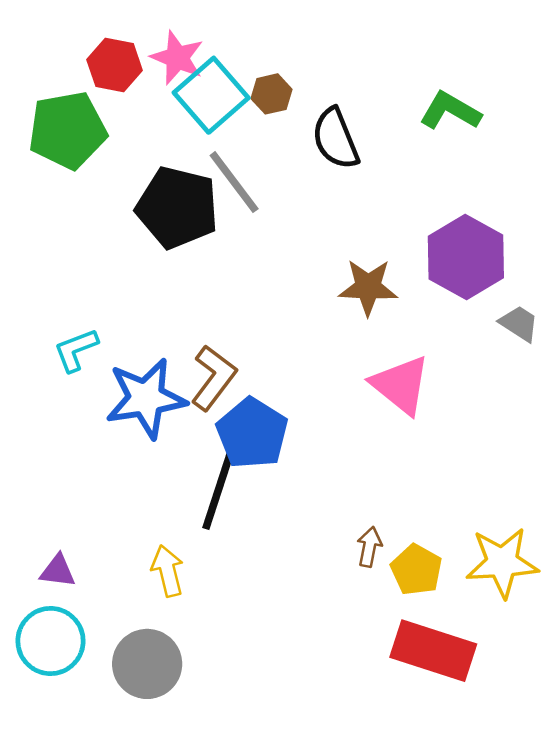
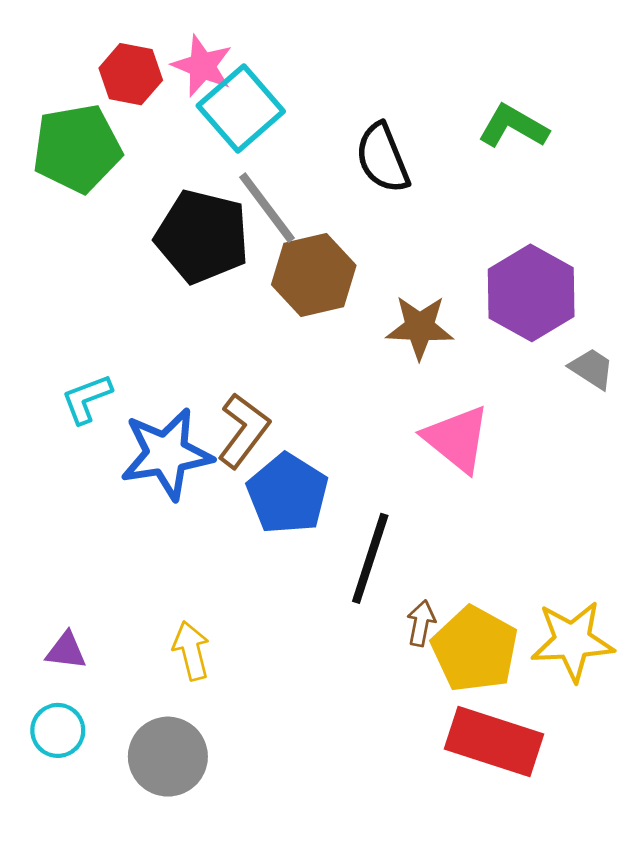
brown hexagon: (272, 94) -> (314, 275), moved, size x1.8
black line: (218, 490) -> (370, 558), moved
yellow pentagon: (416, 570) -> (475, 649), size x1.5
cyan circle: (51, 641) -> (58, 730), size x0.7

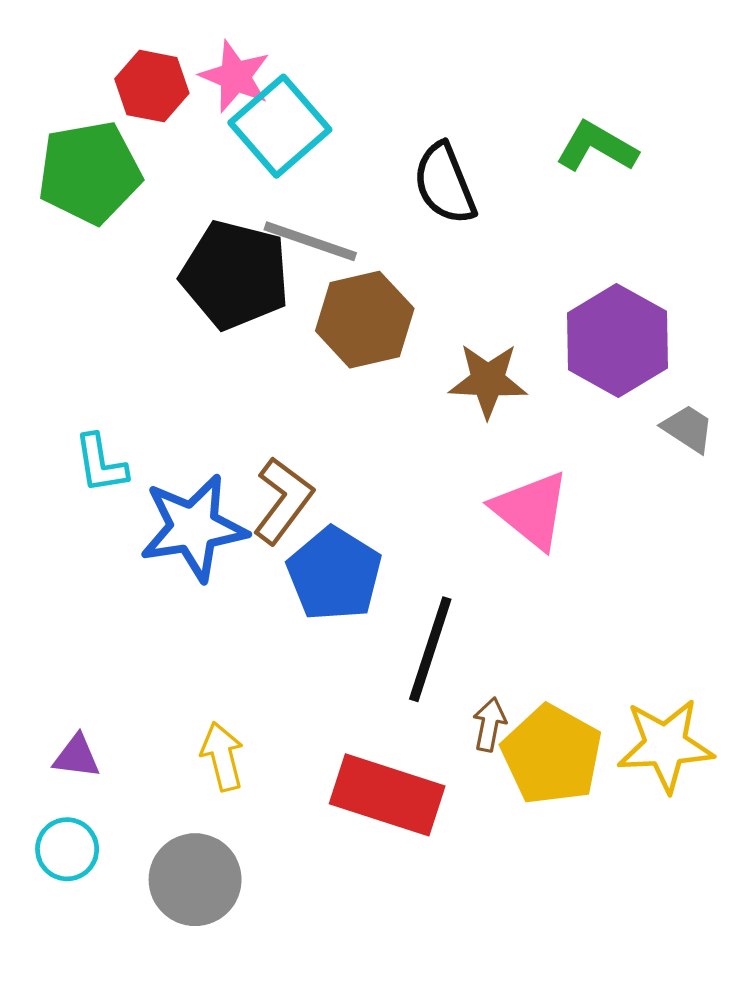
gray line: (267, 208) -> (310, 241), turned -34
cyan L-shape: (87, 399) -> (101, 464), turned -78
red rectangle: (494, 741) -> (387, 795), moved

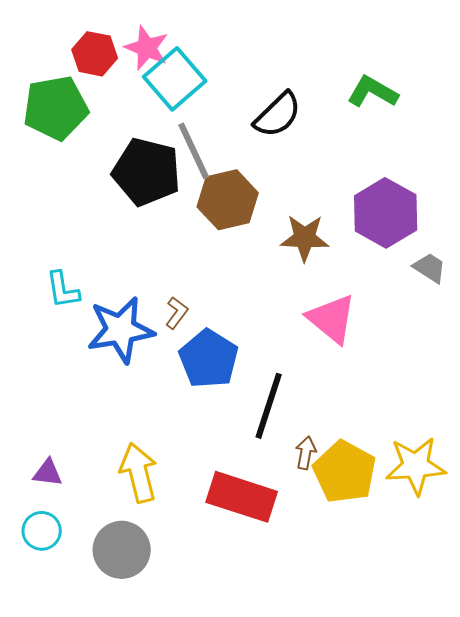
black semicircle: (445, 184) -> (278, 115), turned -112
gray line: (310, 241) -> (194, 151), turned 46
brown L-shape: (283, 500) -> (177, 313), size x0.6
yellow arrow: (222, 756) -> (139, 473), size x1.4

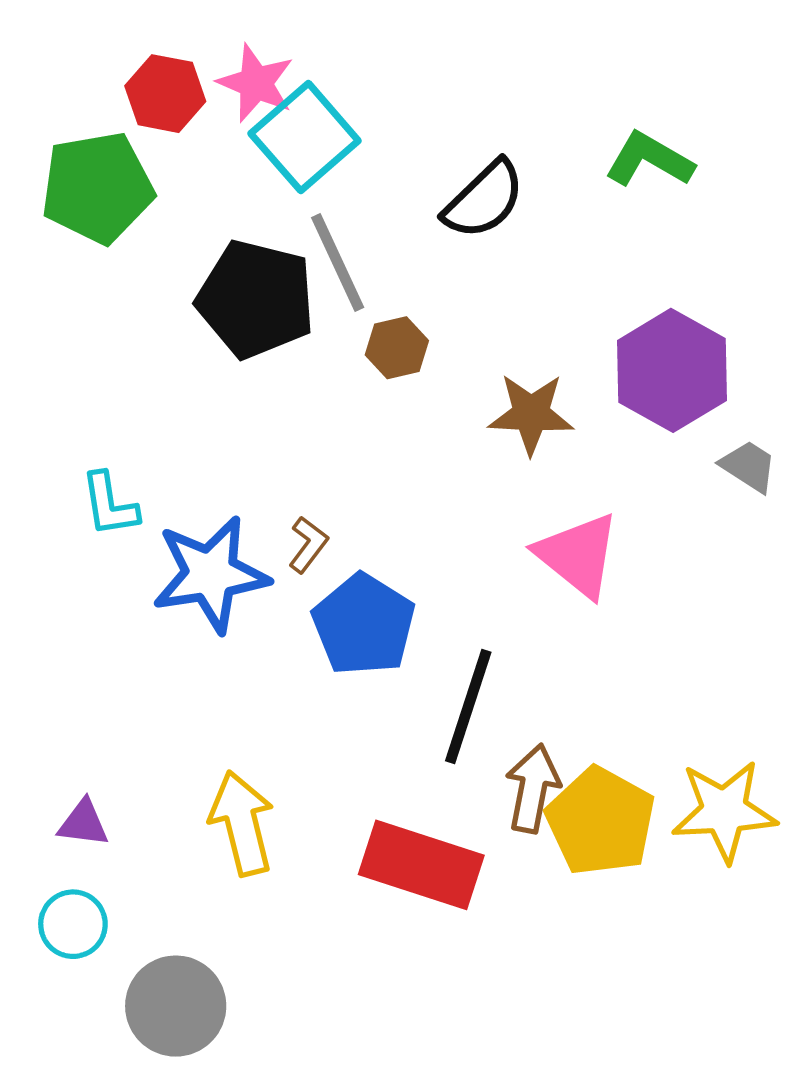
brown hexagon: (228, 200) -> (397, 348), size x0.6
brown arrow: (306, 453) -> (533, 788), size x1.5
gray circle: (122, 550) -> (176, 1006), moved

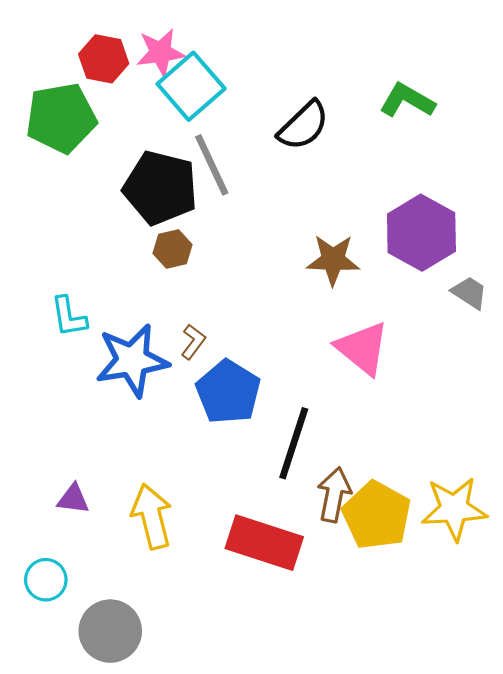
pink star: (256, 83) -> (160, 52), turned -30
brown hexagon: (397, 348) -> (172, 249), moved
purple triangle: (83, 823) -> (73, 499), moved

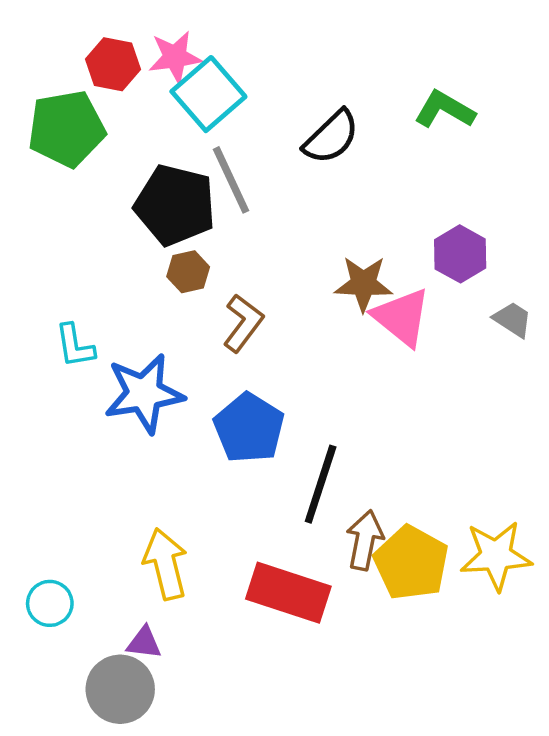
purple hexagon: (421, 233) -> (460, 254), size x0.7
brown L-shape: (193, 342) -> (243, 323), moved, size x1.5
pink triangle: (362, 348) -> (402, 317), moved
purple triangle: (73, 499) -> (144, 643), moved
cyan circle: (46, 580) -> (50, 603), moved

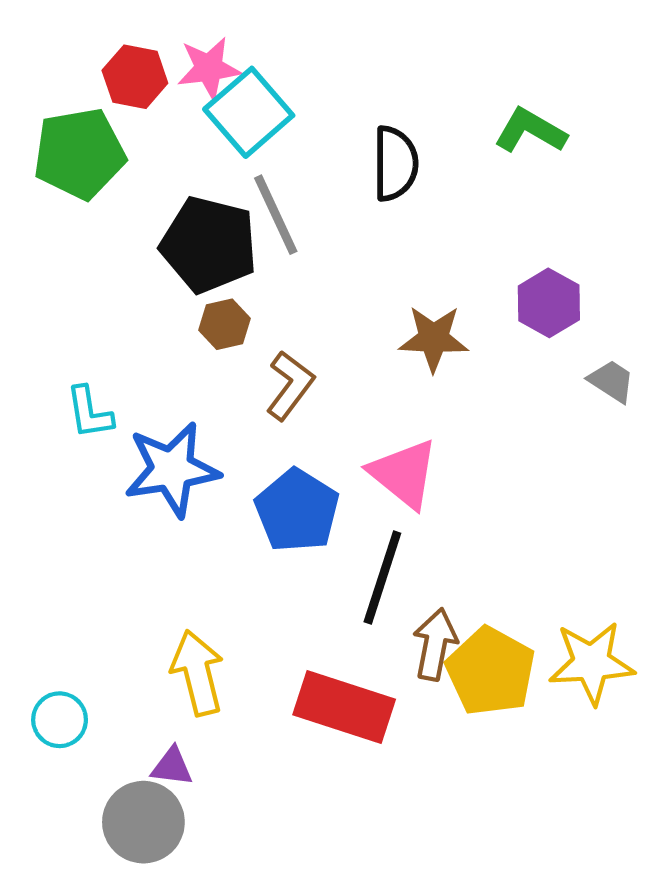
black semicircle: (331, 137) -> (395, 164), turned -46
pink triangle: (402, 317) -> (404, 474), moved

